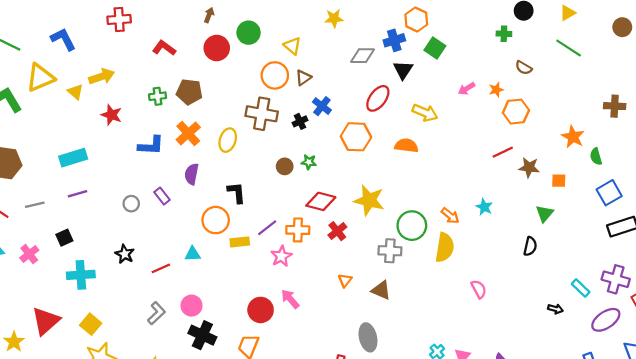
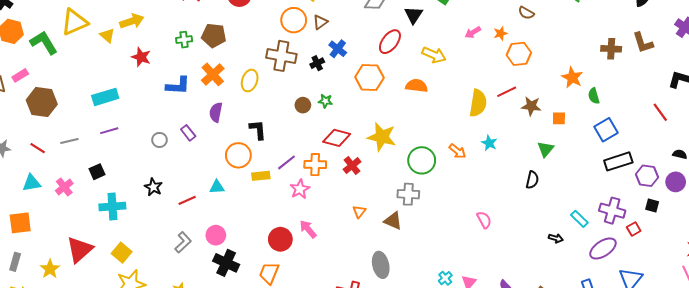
yellow semicircle: (445, 247) -> (478, 103), moved
gray cross: (390, 251) -> (408, 194), moved

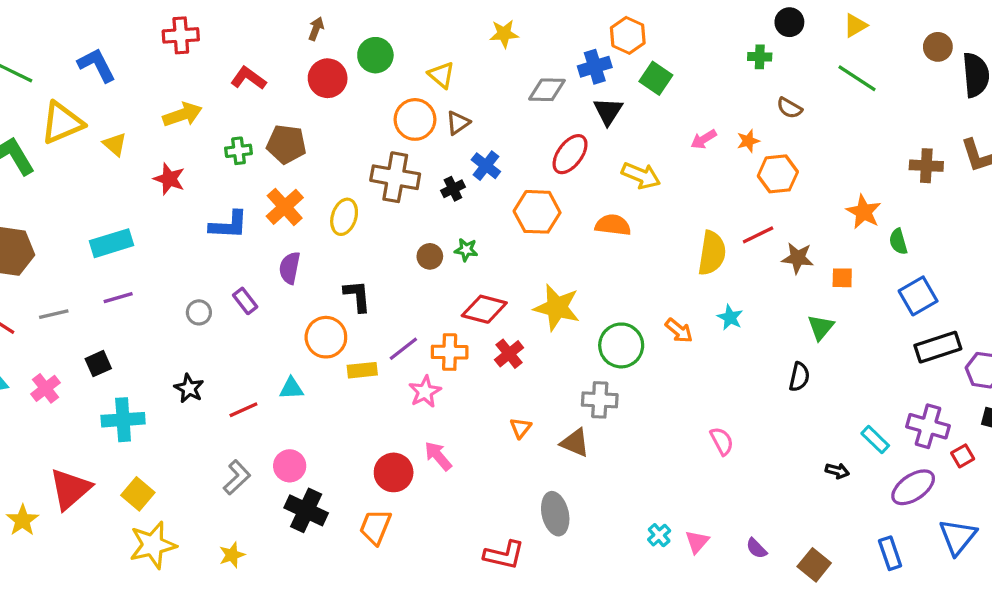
yellow arrow: (132, 21) -> (182, 115), moved

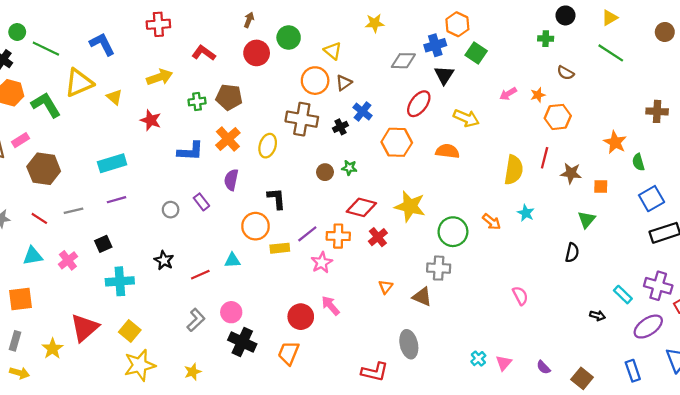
red line: (758, 235) -> (545, 158), turned -50

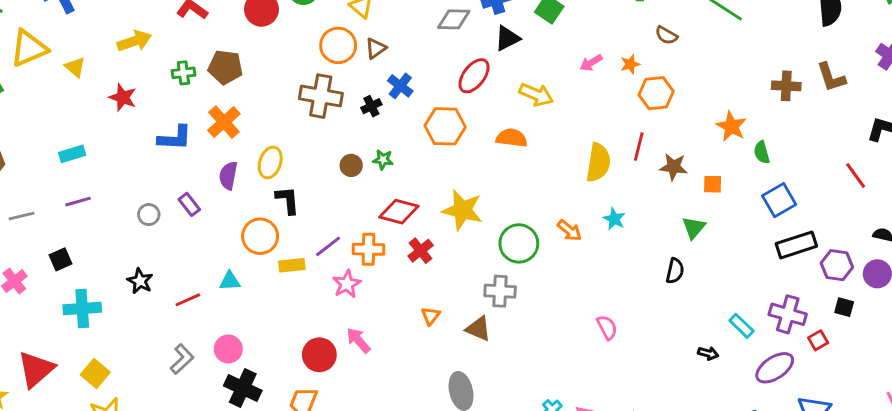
black triangle: (444, 75) -> (507, 38), turned 30
yellow ellipse: (268, 146) -> (270, 163), moved
cyan rectangle: (112, 163) -> (72, 154), size x0.7

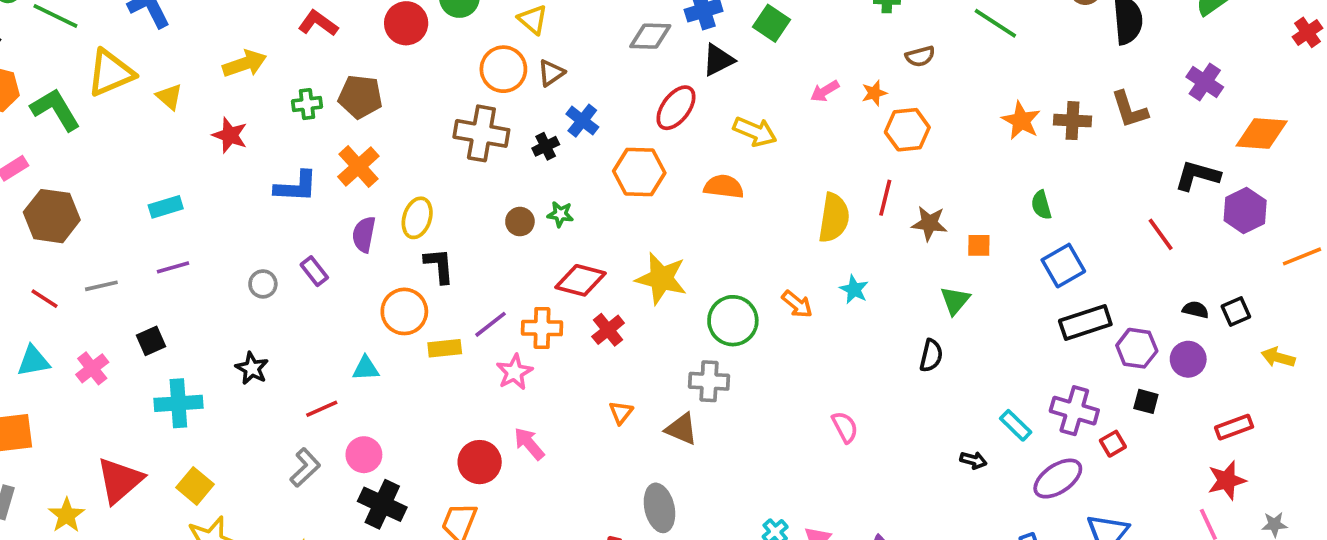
brown semicircle: (666, 35) -> (920, 56), turned -45
orange star: (731, 126) -> (1021, 121), moved
red line: (188, 300) -> (322, 409), moved

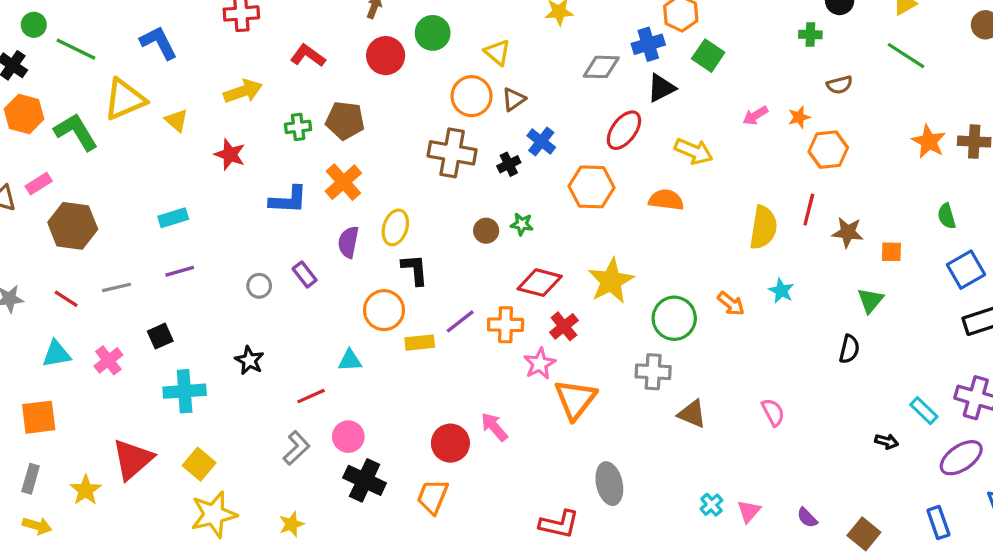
yellow star: (661, 278) -> (611, 281), turned 30
pink star: (514, 372) -> (540, 364), moved
orange triangle: (621, 412) -> (575, 399), size x2.0
brown triangle: (681, 429) -> (692, 414), moved

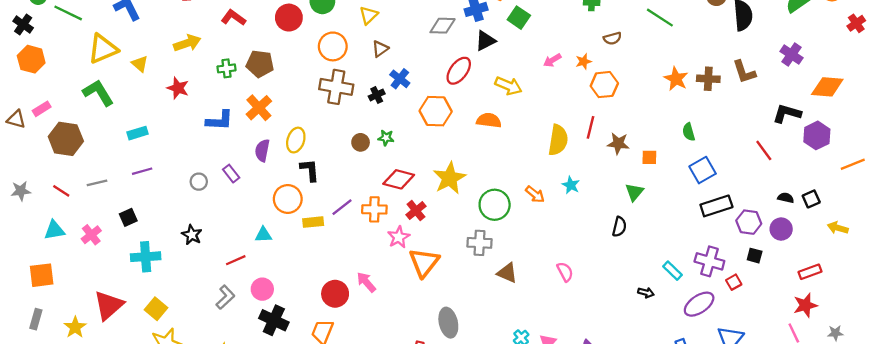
yellow triangle: (497, 52) -> (369, 15), turned 36
orange circle: (472, 96) -> (333, 46), moved
green L-shape: (76, 132) -> (98, 93), moved

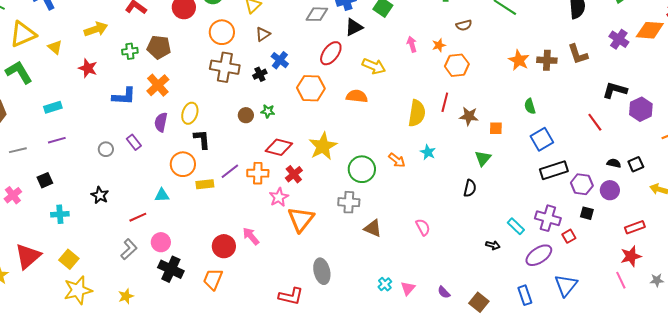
pink arrow: (552, 60) -> (412, 44), turned 105
orange diamond: (827, 87) -> (650, 30), moved
cyan cross: (146, 257) -> (60, 214), size x0.7

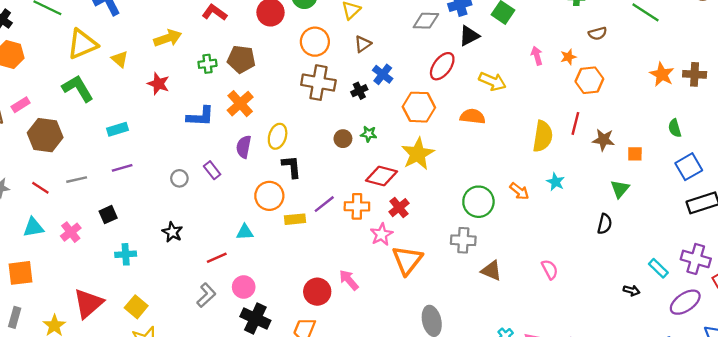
yellow star: (323, 146) -> (418, 154), moved

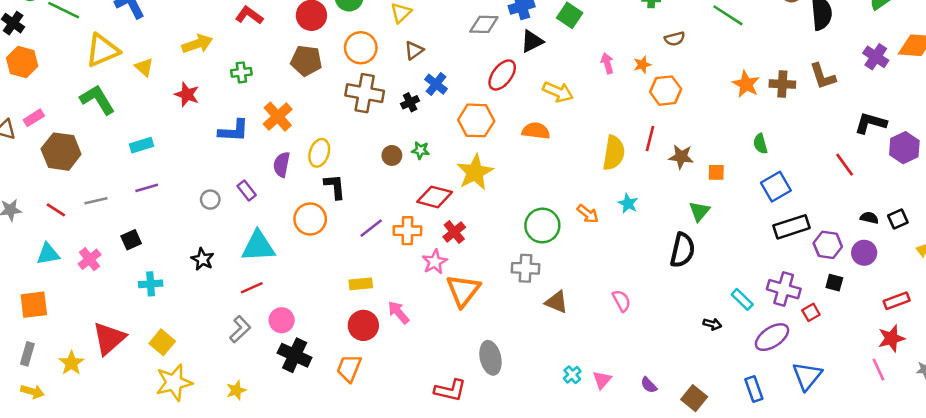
brown pentagon: (241, 59) -> (306, 61), moved
yellow rectangle: (295, 219) -> (361, 284), moved
black semicircle: (605, 224) -> (682, 250), size x1.5
cyan triangle: (245, 232) -> (258, 246), moved, size x1.8

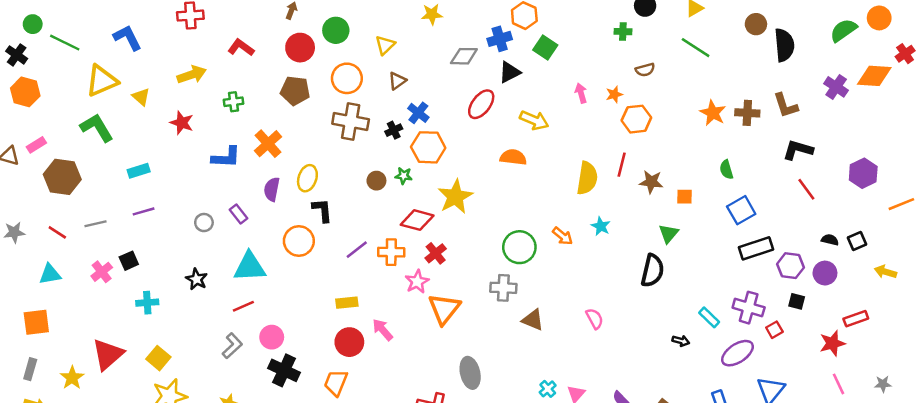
orange hexagon: (476, 120) -> (428, 147), moved
black L-shape: (871, 123) -> (798, 150), moved
pink cross: (90, 259) -> (102, 272), moved
red star: (891, 338) -> (832, 343), moved

